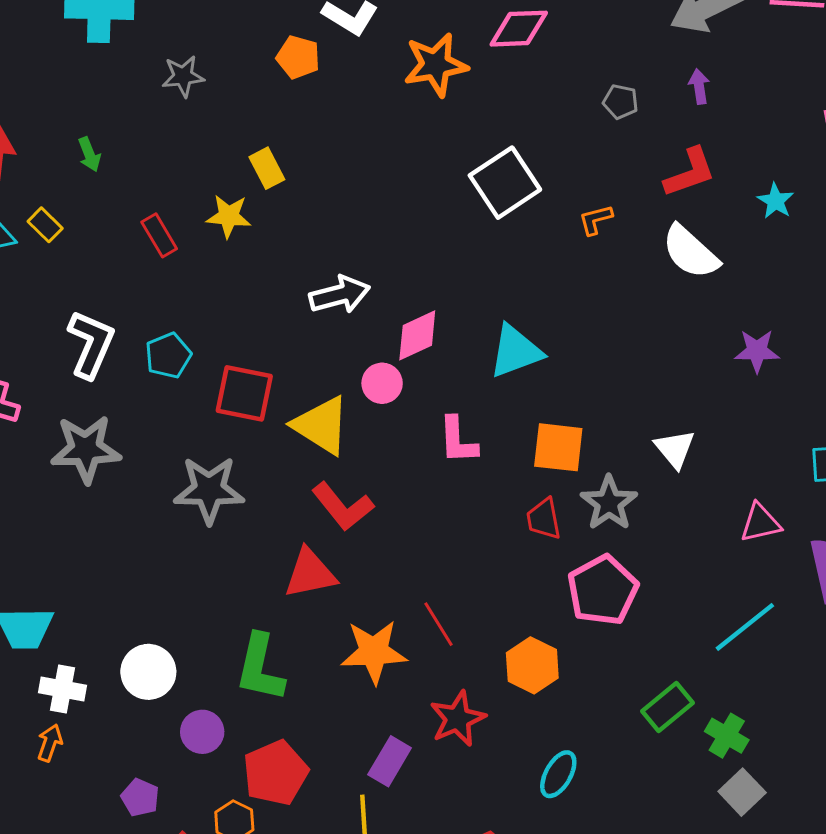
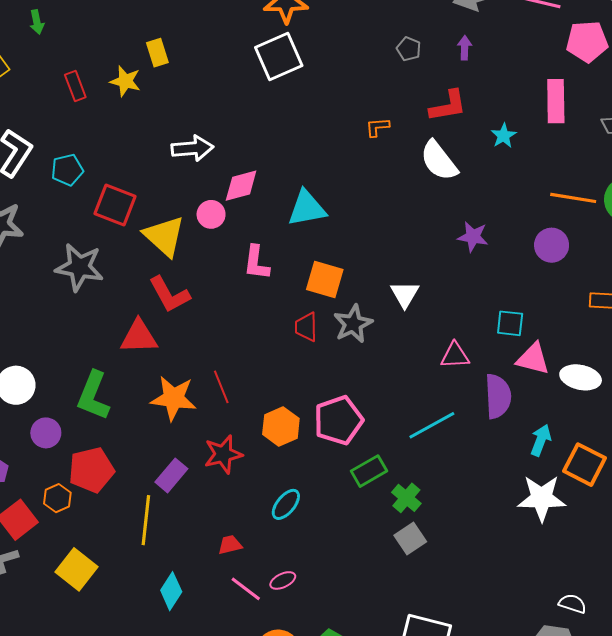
white square: (505, 183) -> (279, 57), moved
pink pentagon: (603, 590) -> (338, 420), moved

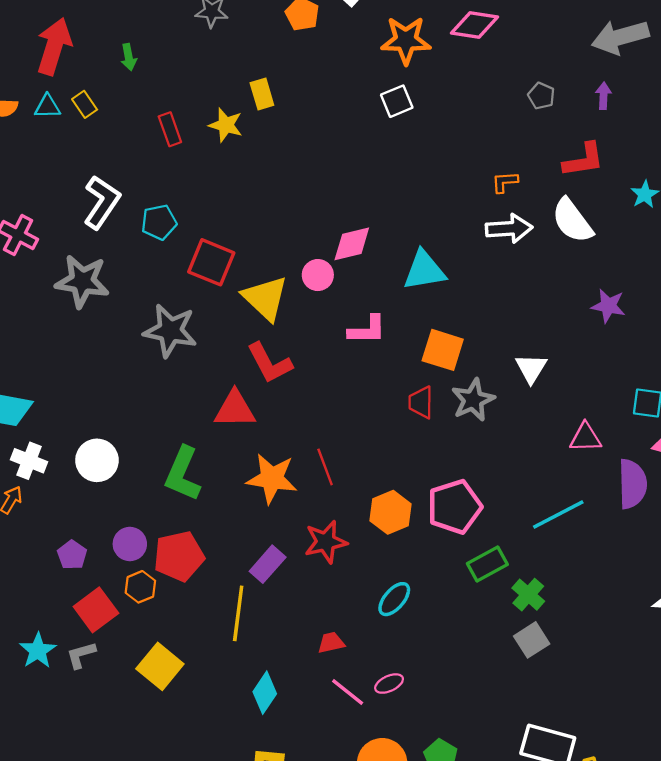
white square: (279, 57) -> (397, 101), size x0.6
white arrow: (192, 148) -> (509, 229), moved
pink L-shape: (256, 263) -> (367, 330), turned -99
purple circle: (46, 433) -> (130, 544), moved

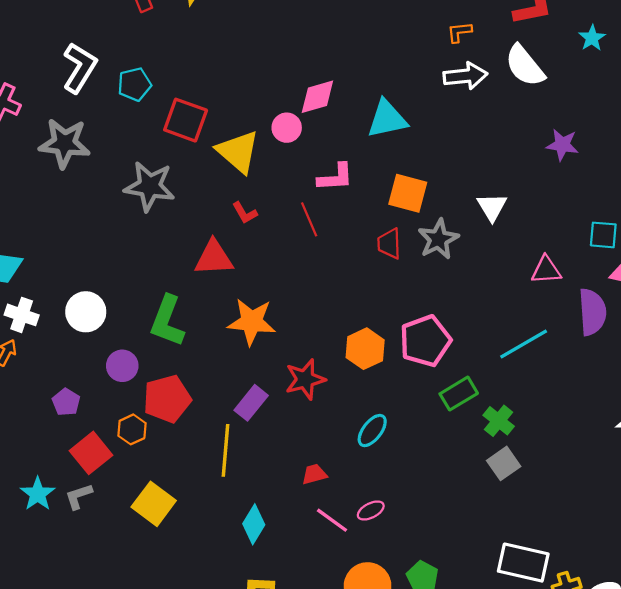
red L-shape: (270, 363) -> (245, 213), size x0.6
red line: (325, 467) -> (309, 219), moved
purple circle: (130, 544) -> (122, 366), moved

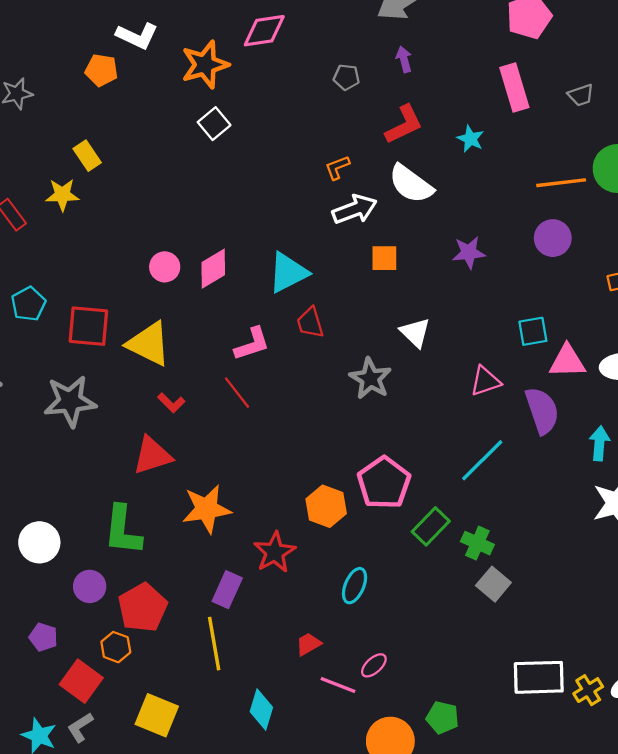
pink circle: (287, 128) -> (165, 267), moved
orange square: (408, 193) -> (384, 258), moved, size x0.7
red trapezoid: (389, 244) -> (310, 323), moved

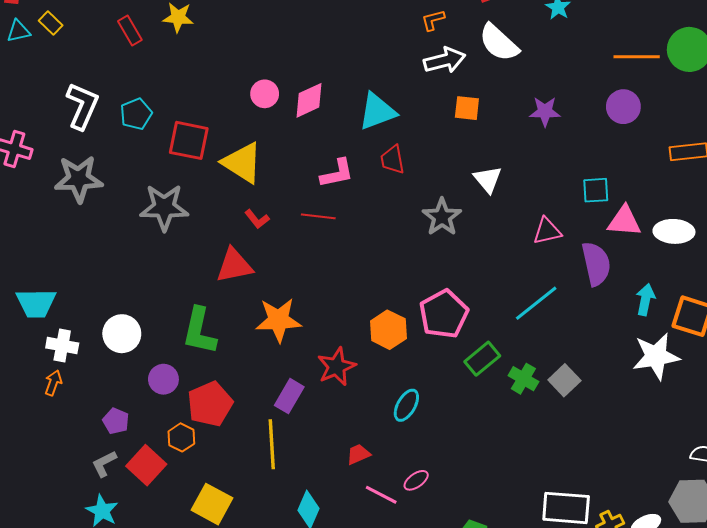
red line: (237, 393) -> (318, 216), turned -52
gray square: (493, 584) -> (564, 380), moved
gray L-shape: (80, 727) -> (104, 464), moved

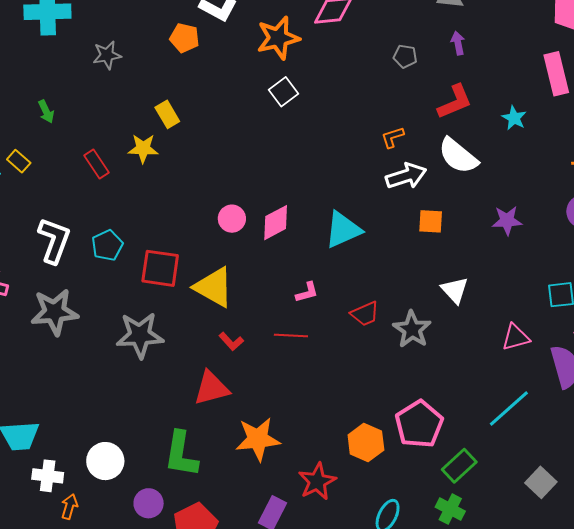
red trapezoid: (392, 160) -> (365, 314), moved, turned -100
pink L-shape: (337, 173) -> (307, 292), size x0.7
green cross: (523, 379) -> (450, 509), moved
orange arrow: (53, 383) -> (69, 507), moved

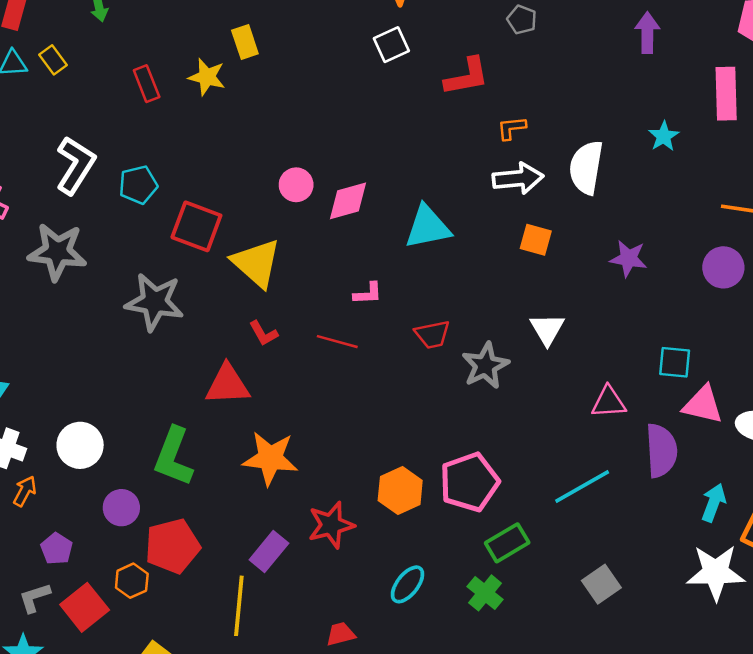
purple arrow: (458, 43) -> (647, 33), moved, size x1.4
gray pentagon: (405, 56) -> (522, 20), moved
red L-shape: (455, 102) -> (467, 77), moved
white semicircle: (458, 156) -> (586, 167), turned 48

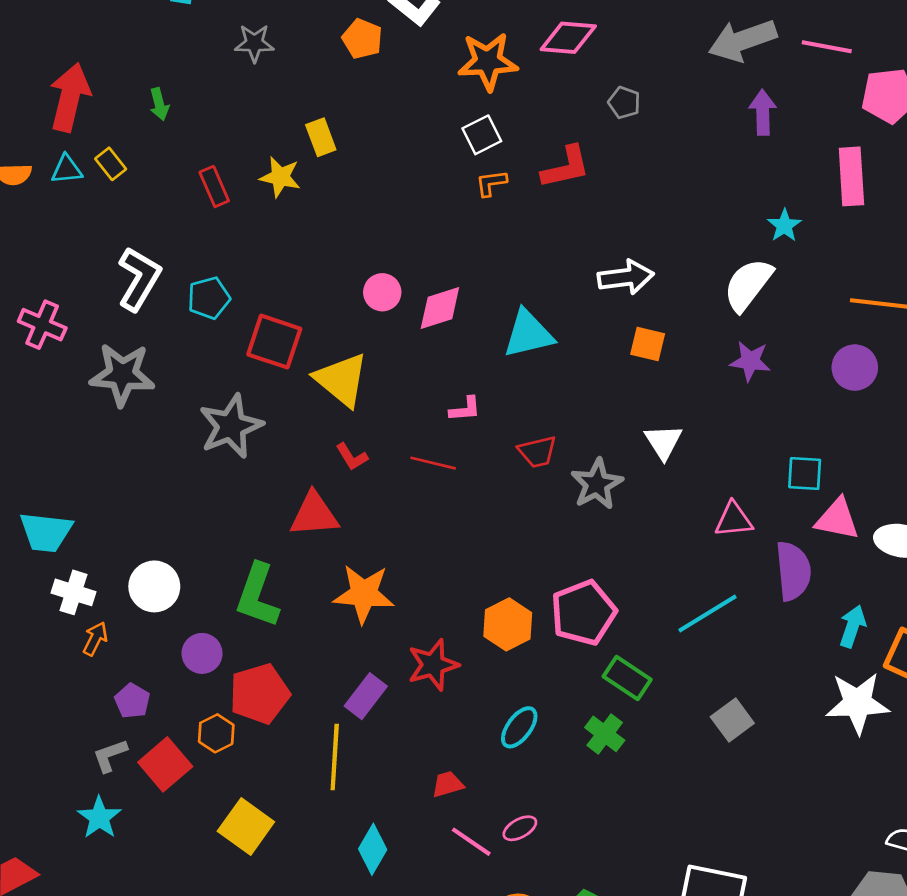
orange L-shape: (512, 128) -> (491, 183), moved
white semicircle: (586, 167) -> (748, 285), moved, turned 30
gray star: (154, 302) -> (231, 426), turned -30
green rectangle: (507, 543) -> (627, 678), turned 66

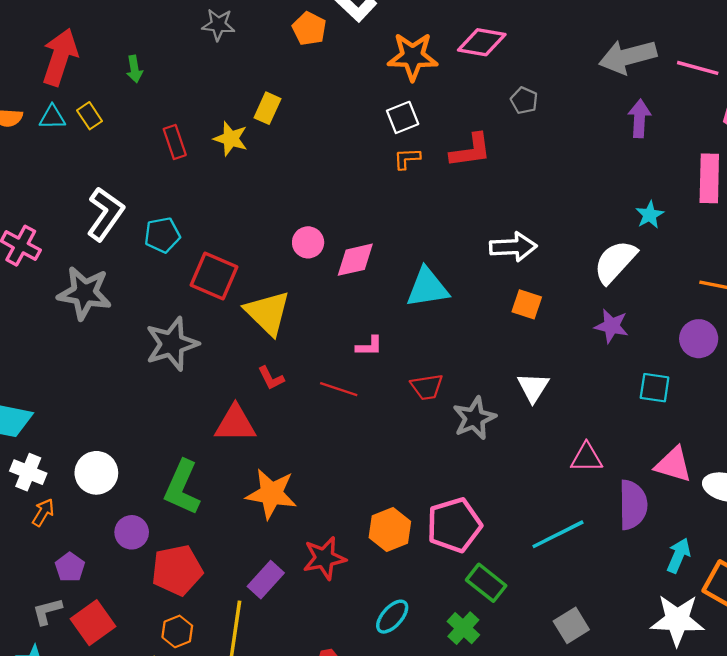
yellow rectangle: (321, 137) -> (268, 108), turned 40
cyan square: (805, 474) -> (655, 388), moved
orange hexagon: (216, 733) -> (177, 631), moved

